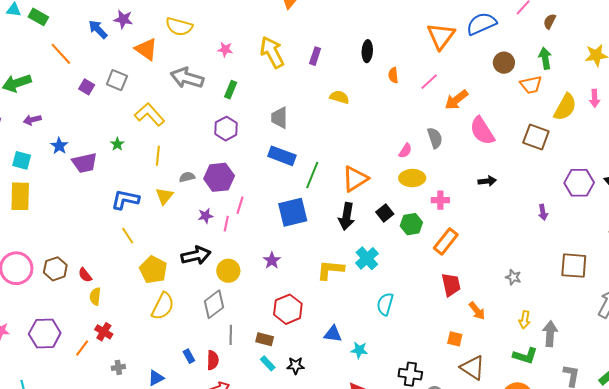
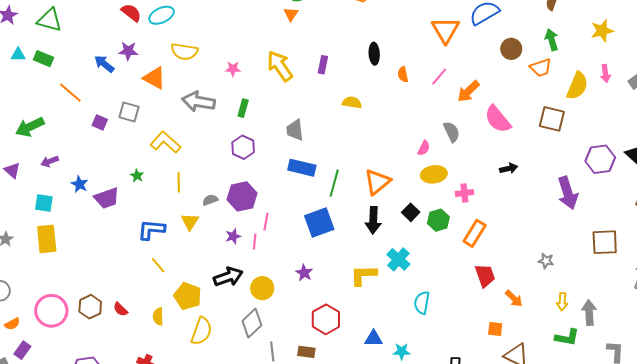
purple arrow: (543, 212) -> (568, 193), size x2.0
yellow semicircle: (95, 296) -> (158, 316), moved

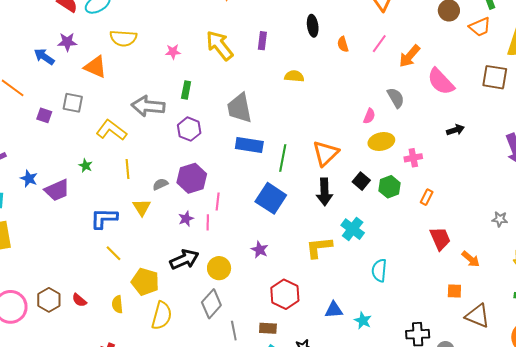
gray arrow: (198, 102) -> (148, 106), moved
gray trapezoid: (295, 130) -> (239, 108), size x1.4
blue square: (319, 222) -> (271, 198), turned -32
orange rectangle: (475, 233) -> (427, 197), size x0.6
cyan star: (402, 351) -> (363, 321), turned 30

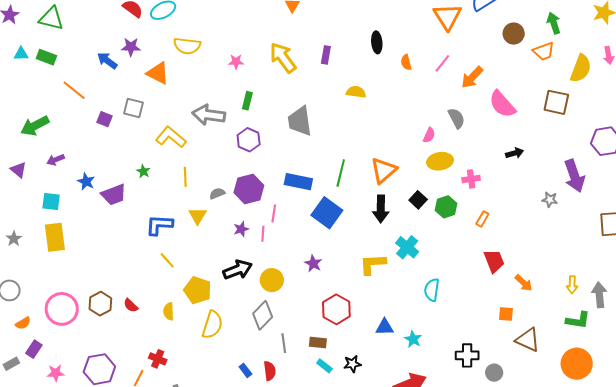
blue rectangle: (249, 145) -> (298, 182), moved
gray star: (500, 219) -> (550, 200), moved

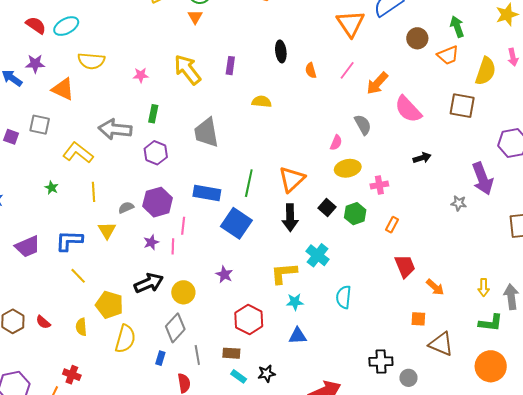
purple trapezoid: (114, 195) -> (28, 247), moved
cyan star: (413, 339) -> (295, 302), moved, turned -30
blue rectangle: (245, 370) -> (160, 358), moved, turned 56

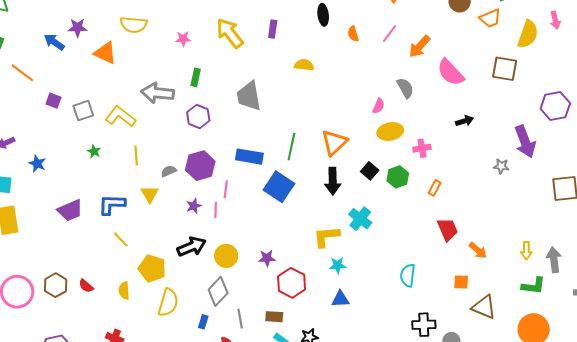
gray square: (40, 125) -> (83, 111), moved, turned -30
purple star: (224, 274) -> (267, 258), moved, turned -30
cyan semicircle: (344, 297) -> (408, 275), moved

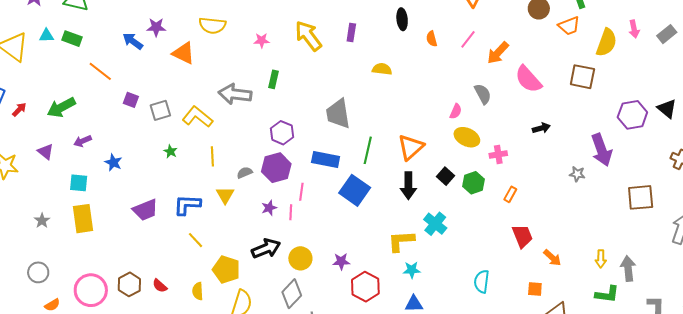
gray trapezoid: (249, 96) -> (338, 114), moved
purple hexagon: (198, 116) -> (282, 133), moved
yellow ellipse: (390, 132) -> (467, 137), turned 35

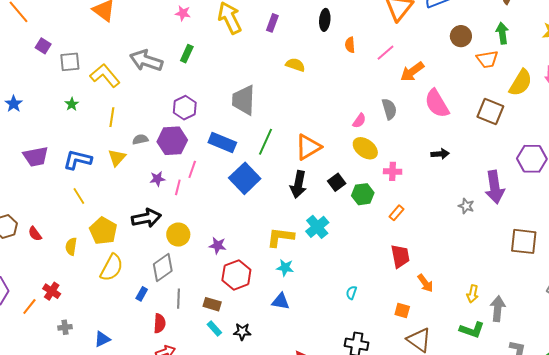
cyan semicircle: (482, 281) -> (351, 293), size x0.6

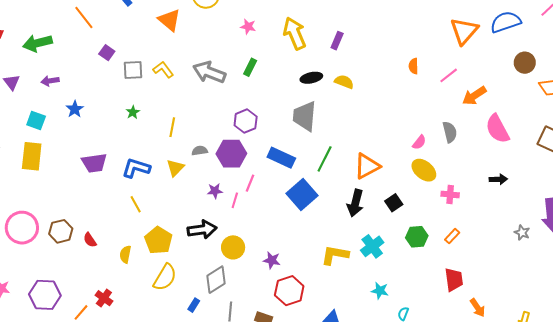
black ellipse: (325, 20) -> (311, 78), moved, turned 70
yellow semicircle: (295, 65) -> (344, 82), moved
yellow L-shape: (105, 76) -> (163, 70), moved, size x0.7
green hexagon: (363, 194) -> (417, 237), moved
cyan star: (285, 268) -> (380, 291), moved

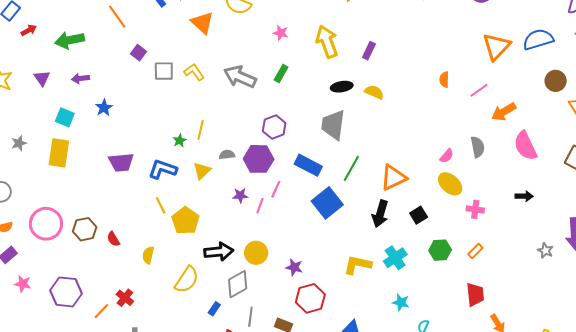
green star: (133, 112) -> (180, 141), moved
black arrow: (202, 230) -> (219, 252), moved
yellow pentagon: (158, 240) -> (185, 221), moved

